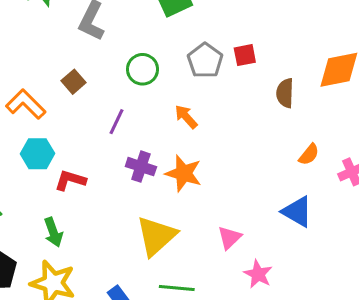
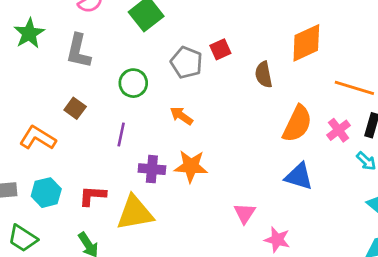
cyan hexagon: (38, 154) -> (46, 193), moved
orange semicircle: (309, 154) -> (297, 124), size x1.8
yellow triangle: (156, 236) -> (135, 213), moved, turned 45

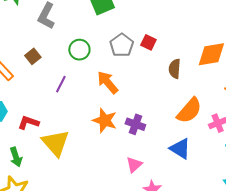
red square: (220, 49) -> (148, 42), turned 35
orange arrow: (181, 116) -> (108, 82), size x1.4
purple cross: (152, 169) -> (135, 124), moved
yellow triangle: (135, 213) -> (56, 143), turned 44

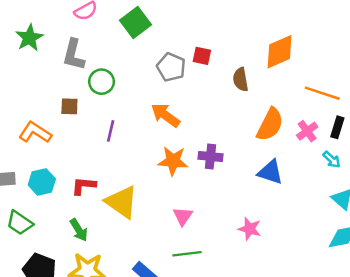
green circle: (79, 50) -> (102, 82), moved
brown square: (33, 56) -> (69, 106), turned -35
pink triangle: (134, 165) -> (183, 216), moved

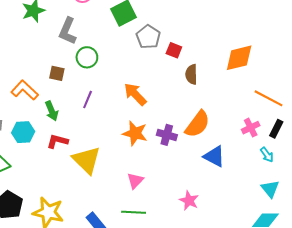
gray pentagon: (171, 67) -> (148, 37), moved
brown semicircle: (240, 79) -> (191, 74), moved
orange semicircle: (270, 125) -> (197, 124), moved
green arrow: (79, 230) -> (52, 111), moved

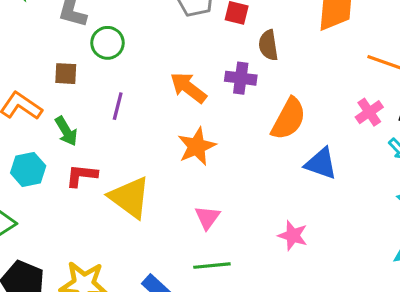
orange star: (135, 133) -> (197, 146), turned -30
purple cross: (167, 135) -> (241, 78), moved

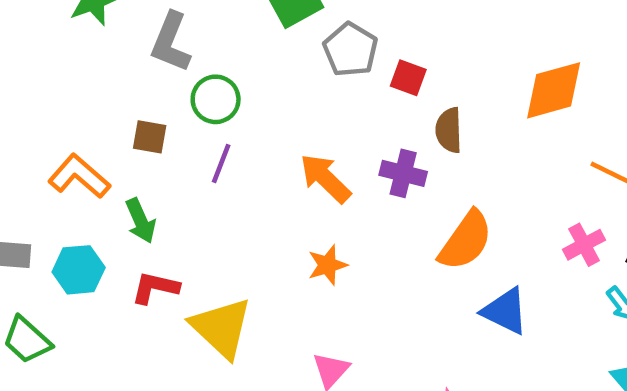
purple line: (118, 106) -> (221, 163), moved
orange star: (197, 146) -> (327, 265), size x0.7

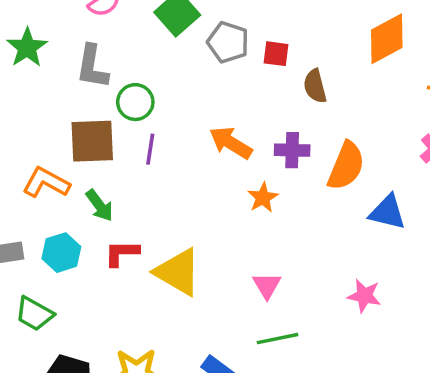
brown square: (150, 137) -> (92, 141), size x1.8
purple cross: (403, 173) -> (292, 150), moved
orange star: (327, 265) -> (263, 198), moved

